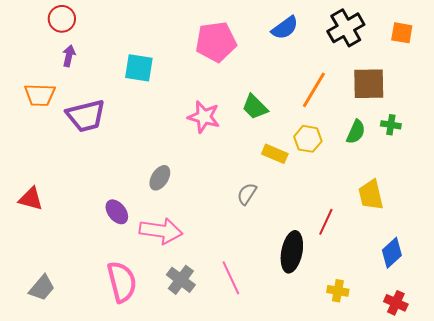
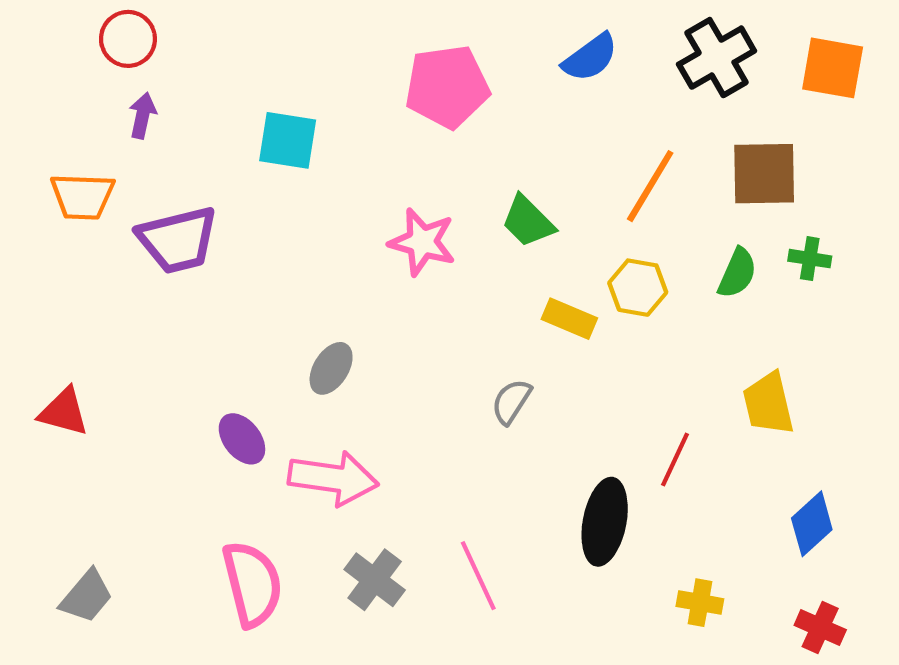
orange square: (402, 33) -> (833, 68), size x1.4

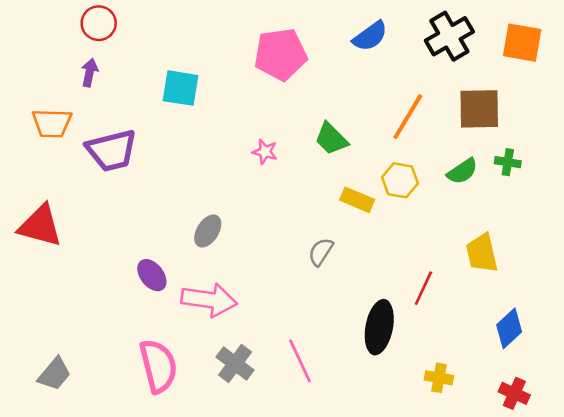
red circle: (128, 39) -> (99, 23), moved
pink star: (422, 242) -> (265, 152), size x0.6
green semicircle: (737, 273) -> (462, 171), turned 32
red triangle: (64, 412) -> (40, 226), moved, size x1.4

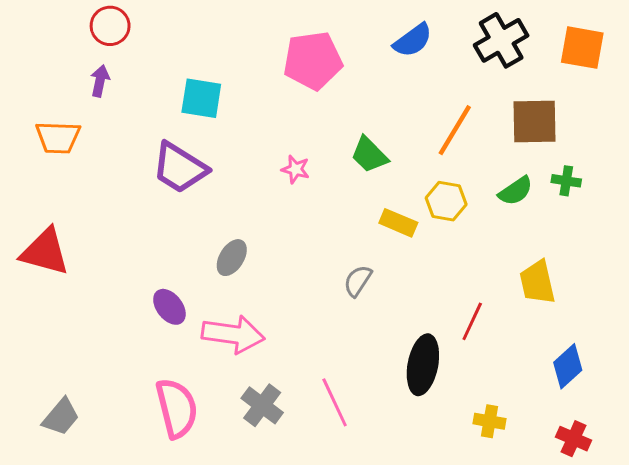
purple trapezoid: (112, 150) -> (180, 168), moved, turned 46

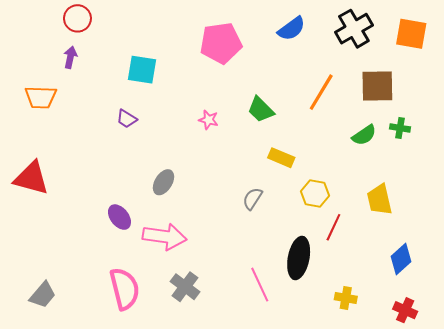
purple trapezoid: (180, 168) -> (127, 119), size x0.5
yellow hexagon: (446, 201) -> (315, 193), moved
pink line: (335, 402) -> (260, 285), moved

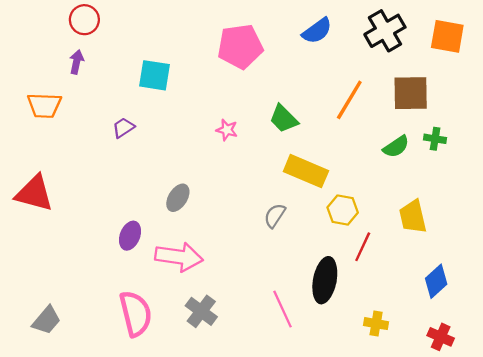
purple trapezoid: (127, 119) -> (123, 128), moved, turned 115
yellow rectangle: (281, 158) -> (306, 171), size x1.5
purple ellipse: (119, 217) -> (130, 236), turned 60

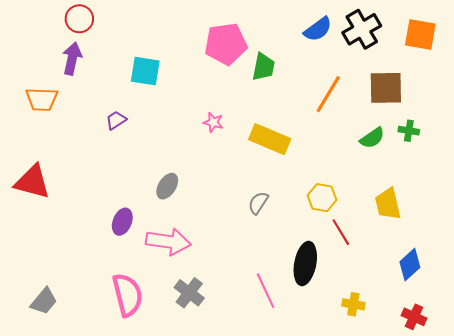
blue semicircle: (317, 31) -> (318, 29), moved
purple arrow: (77, 62) -> (72, 59), size x1.4
green trapezoid: (284, 119) -> (263, 67), moved, turned -124
yellow rectangle: (306, 171) -> (270, 139), moved
red line: (363, 247) -> (341, 232), turned -56

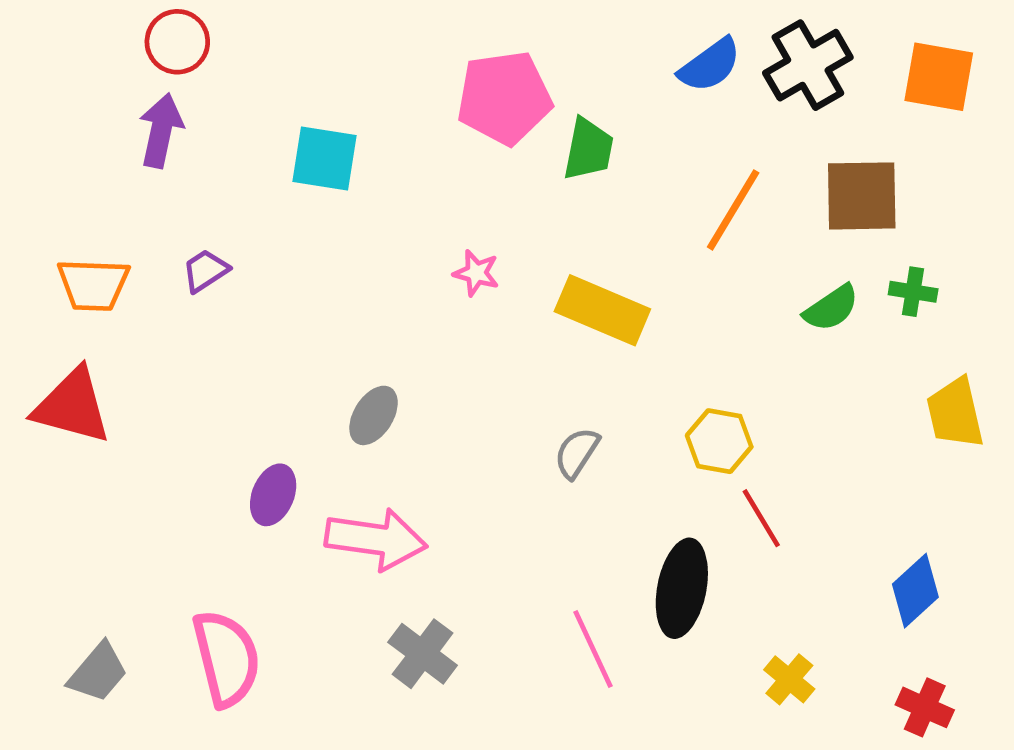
orange trapezoid: (42, 99) -> (93, 285), moved
purple trapezoid: (116, 120) -> (205, 271), moved
yellow trapezoid: (388, 204) -> (955, 413), moved
pink semicircle: (127, 295) -> (226, 658), moved
yellow cross: (353, 304) -> (789, 679), turned 30

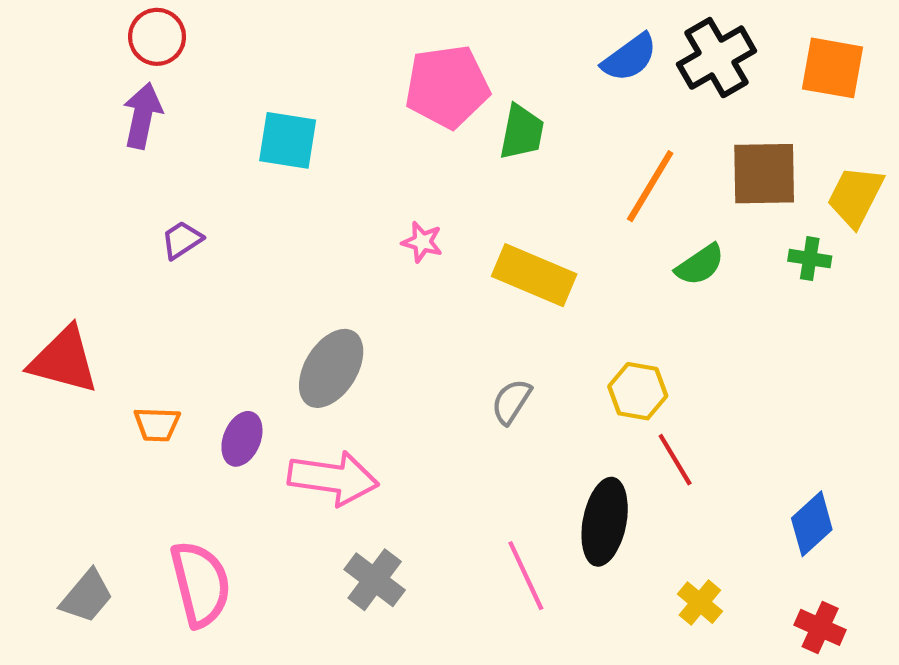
orange trapezoid: (93, 285) -> (157, 424), moved, size x0.7
green semicircle: (831, 308) -> (700, 265), moved
yellow trapezoid: (955, 413) -> (855, 196), moved, turned 40
gray ellipse: (374, 415) -> (331, 368), size x1.5

